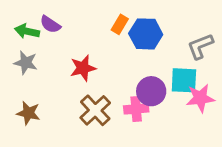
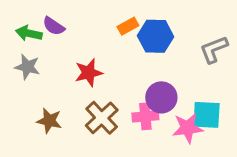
orange rectangle: (120, 24) -> (128, 26), turned 30
cyan square: (184, 80) -> (207, 115), moved
pink star: (200, 98) -> (188, 128), moved
brown star: (28, 113) -> (49, 121), moved

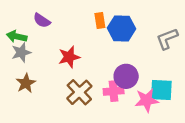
orange rectangle: (128, 26) -> (100, 20), turned -70
green arrow: (29, 33) -> (17, 36), moved
gray star: (27, 67) -> (21, 52), turned -30
brown star: (49, 121) -> (26, 83), moved, turned 30

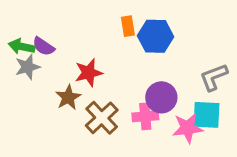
purple semicircle: (42, 20) -> (43, 46), moved
gray L-shape: (167, 39) -> (214, 77), moved
brown star: (26, 83) -> (68, 97), moved

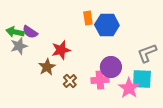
brown cross: (102, 118) -> (70, 81), size x0.6
pink star: (188, 128) -> (129, 88), turned -30

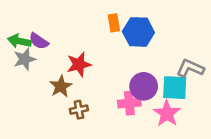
gray L-shape: (147, 53) -> (190, 68), turned 45
cyan square: (142, 79) -> (175, 88), moved
brown cross: (70, 81) -> (79, 110), moved, turned 32

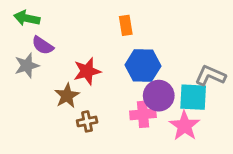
blue hexagon: (138, 32) -> (143, 66), moved
green arrow: (19, 41) -> (27, 18), moved

